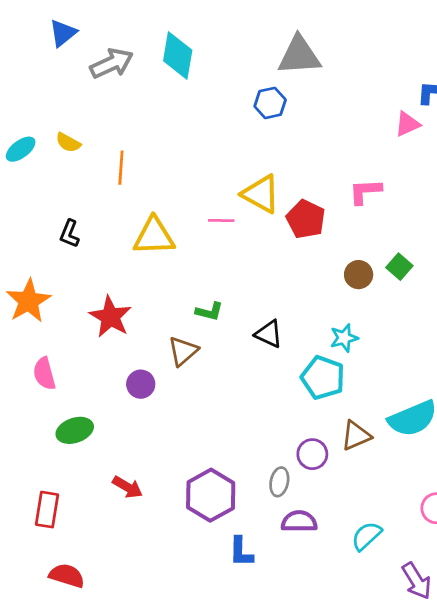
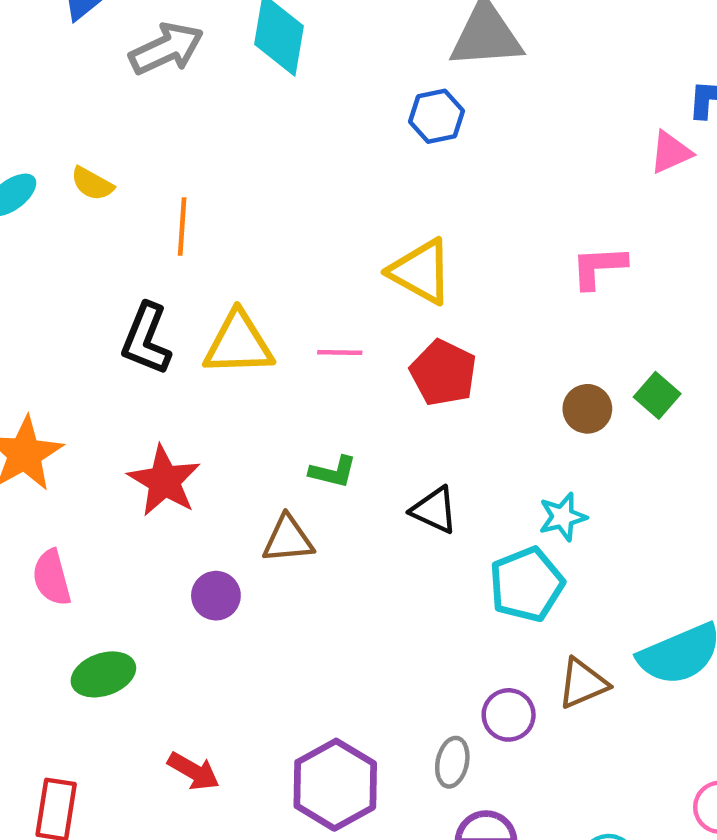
red pentagon: (306, 219) -> (443, 373), moved
pink line: (221, 220) -> (340, 353), moved
black L-shape: (69, 234) -> (146, 339), moved, size x1.5
brown triangle: (183, 351) -> (288, 539), turned 36
cyan pentagon: (323, 378) -> (527, 584), turned 30

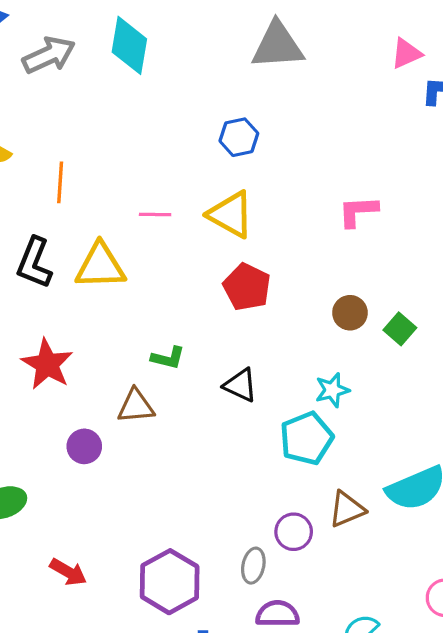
blue hexagon: (437, 116) -> (239, 137), moved
pink triangle: (671, 152) -> (406, 53), moved
pink line: (340, 353) -> (155, 214), moved
green square: (657, 395) -> (400, 329), moved

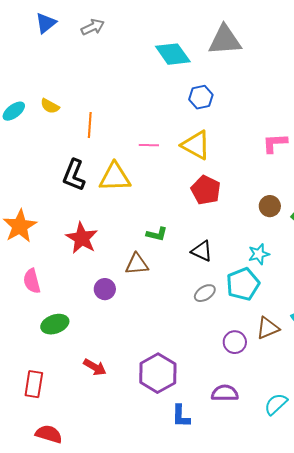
cyan diamond: (129, 45) -> (173, 54), moved, turned -45
gray arrow: (49, 55) -> (93, 27), moved, size x0.7
gray ellipse: (253, 566) -> (205, 293), moved, turned 45

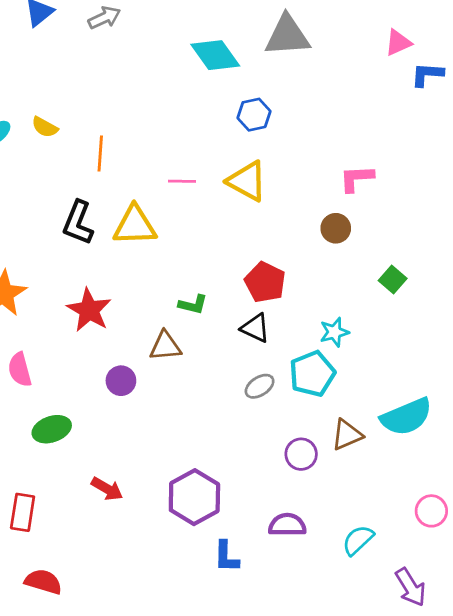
red pentagon: (206, 190) -> (265, 282), moved
brown circle: (270, 206) -> (336, 228), moved

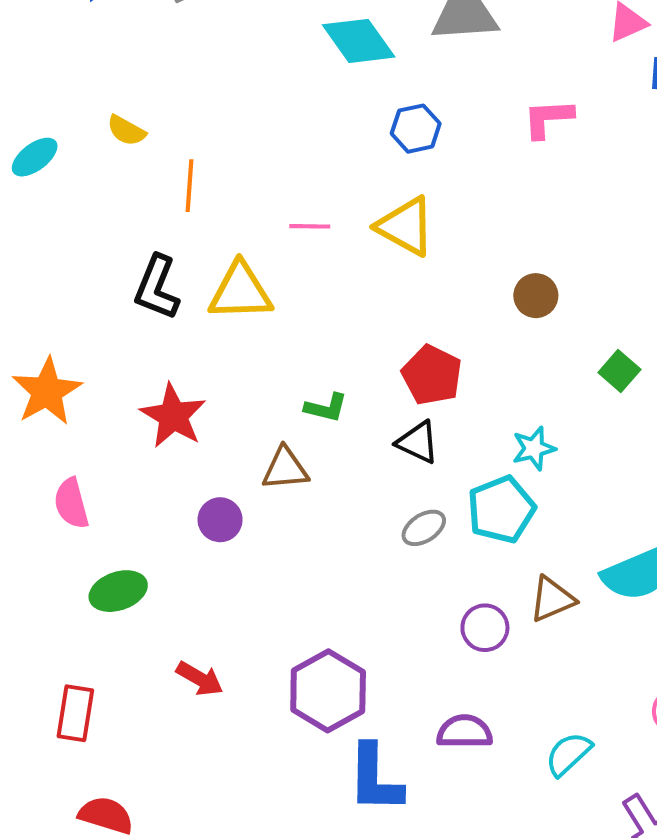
yellow semicircle: (45, 127) -> (126, 131), moved
pink L-shape: (357, 178) -> (548, 118), moved
blue L-shape: (226, 557) -> (375, 778), size x1.5

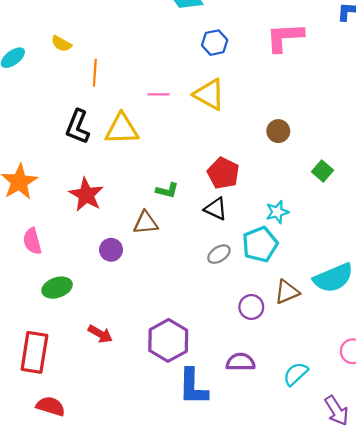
pink L-shape: (548, 118) -> (285, 37), size x1.4
red rectangle: (75, 713) -> (34, 352), size x1.4

